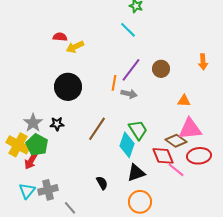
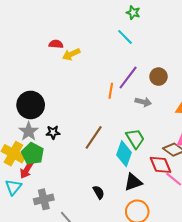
black circle: (68, 87) -> (31, 105), moved
gray arrow: (129, 94) -> (143, 102), moved
cyan triangle: (27, 191) -> (13, 187), moved

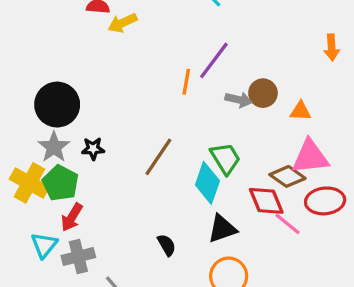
brown circle: (158, 77) -> (263, 93), moved
red arrow: (27, 170) -> (72, 217), moved
cyan triangle: (13, 187) -> (44, 245), moved

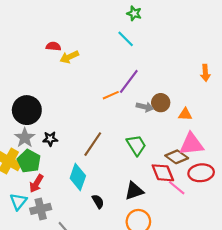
orange line: (186, 82) -> (111, 95), turned 56
cyan diamond: (207, 183) -> (78, 177), moved

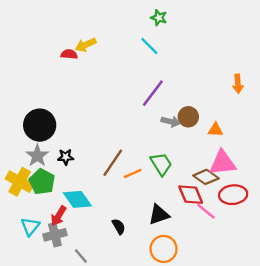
yellow arrow: (69, 57) -> (86, 45), moved
orange line: (111, 95) -> (133, 173), moved
cyan diamond: (78, 177) -> (77, 199), moved, turned -55
red arrow: (36, 183) -> (59, 216), moved

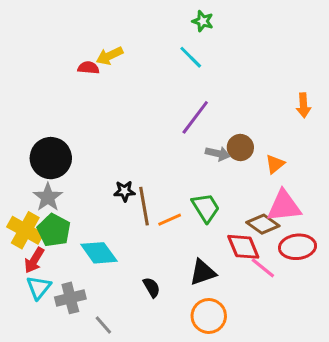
orange triangle: (215, 130) -> (275, 164), turned -42
black star: (66, 157) -> (124, 191), moved
brown line: (113, 163) -> (144, 206), turned -44
red arrow: (59, 216) -> (34, 260), moved

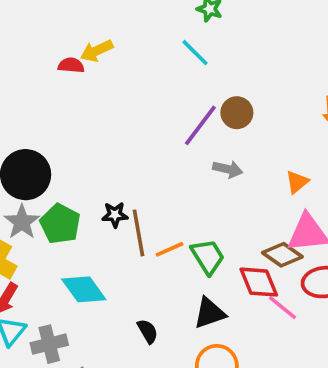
brown circle: (240, 148) -> (237, 113), moved
green trapezoid: (206, 208) -> (208, 257), moved
green pentagon: (54, 230) -> (60, 224), moved

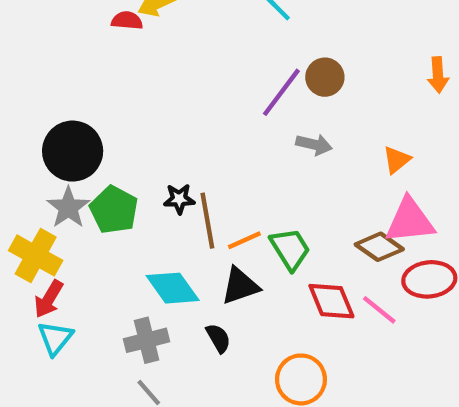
red diamond: (259, 282) -> (331, 301), moved
cyan diamond: (84, 289) -> (173, 288), moved
black triangle: (210, 313) -> (240, 286), moved
gray cross: (49, 344) -> (147, 340), moved

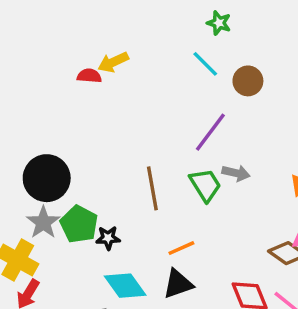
brown circle: (325, 77) -> (248, 81), moved
black star: (179, 199) -> (108, 238), moved
brown line: (207, 221) -> (152, 188), moved
green trapezoid: (290, 249) -> (205, 185), moved

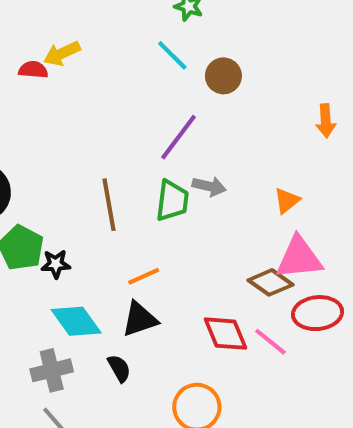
green trapezoid: (205, 185) -> (172, 201), turned 39

